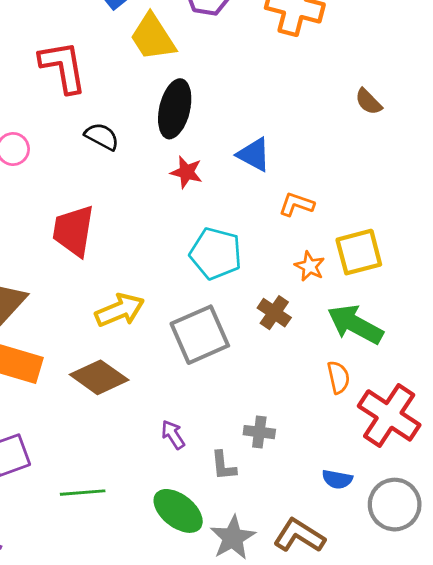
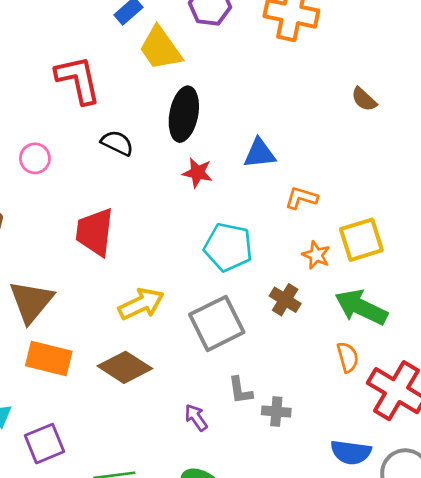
blue triangle: (254, 155) -> (260, 153), turned -32
gray L-shape: (223, 466) -> (240, 390), moved
blue semicircle: (337, 479) -> (351, 452), size x1.4

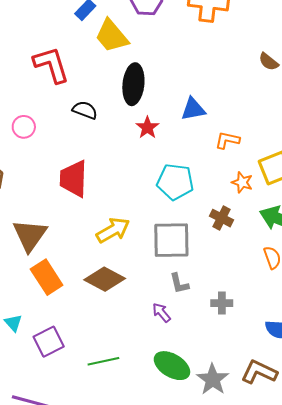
red star: (197, 173) -> (147, 128), turned 30
gray square: (217, 323) -> (171, 240), turned 30
orange rectangle: (49, 359) -> (47, 277), turned 48
gray L-shape: (240, 390) -> (179, 283), moved

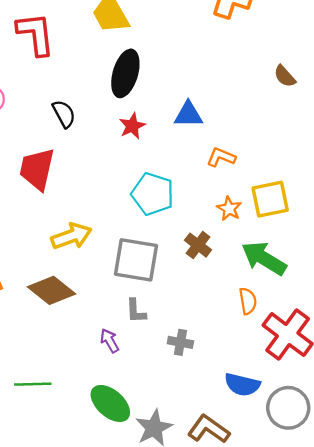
black semicircle: (85, 110) -> (64, 114), moved, turned 30

